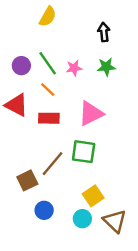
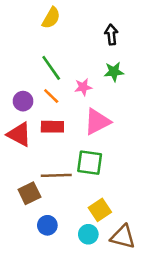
purple circle: (21, 66) -> (23, 101), moved
pink star: (74, 68) -> (83, 87), moved
red triangle: (17, 105) -> (19, 134), moved
brown line: (52, 164) -> (56, 175), turned 48
brown triangle: (115, 221) -> (123, 237), turned -30

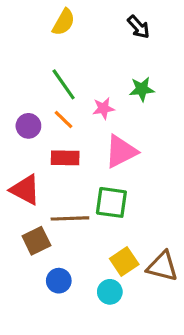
black arrow: (111, 35) -> (139, 27), moved, turned 144
red triangle: (19, 134) -> (25, 190), moved
brown triangle: (123, 237) -> (162, 266), moved

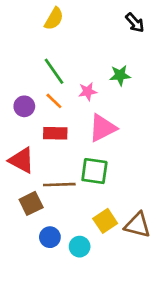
black arrow: (139, 27) -> (135, 23), moved
cyan circle: (110, 292) -> (80, 247), moved

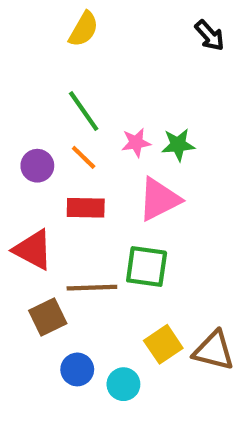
green star: (120, 75) -> (178, 145), moved

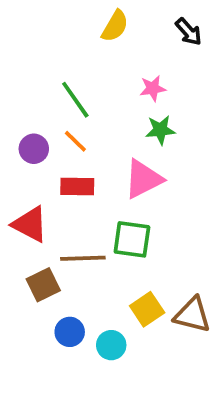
yellow semicircle: (84, 29) -> (115, 26), moved
pink star: (136, 143) -> (153, 88), moved

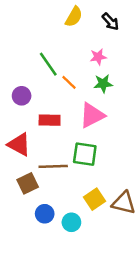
black arrow: (189, 32) -> (110, 22), moved
orange line: (75, 141) -> (69, 82), moved

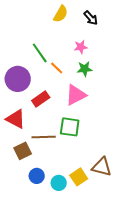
purple circle: (22, 96) -> (18, 79), size x1.6
red rectangle: (50, 120) -> (41, 99), turned -36
yellow square: (95, 199) -> (79, 177), moved

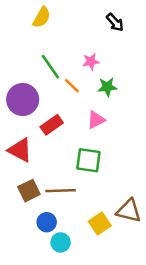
yellow semicircle: (61, 14) -> (42, 17), moved
pink star: (81, 47) -> (91, 62), moved
pink triangle: (76, 95) -> (96, 120), size x0.7
brown line: (44, 137) -> (61, 191), moved
cyan circle: (59, 183) -> (61, 242), moved

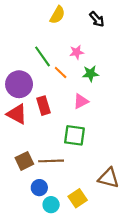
yellow semicircle: (42, 17) -> (57, 15), moved
red rectangle: (52, 125) -> (44, 106), turned -72
red triangle: (20, 150) -> (17, 114), moved
yellow square: (100, 223) -> (78, 198), moved

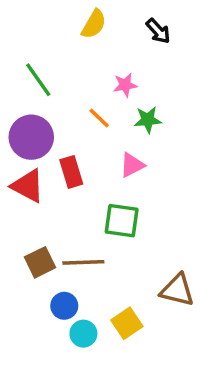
green line: (42, 56) -> (38, 80), moved

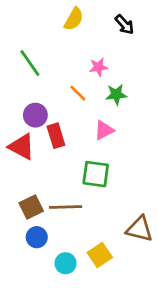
purple circle: (31, 137) -> (35, 115), moved, size x0.7
blue circle: (64, 306) -> (37, 237), moved

